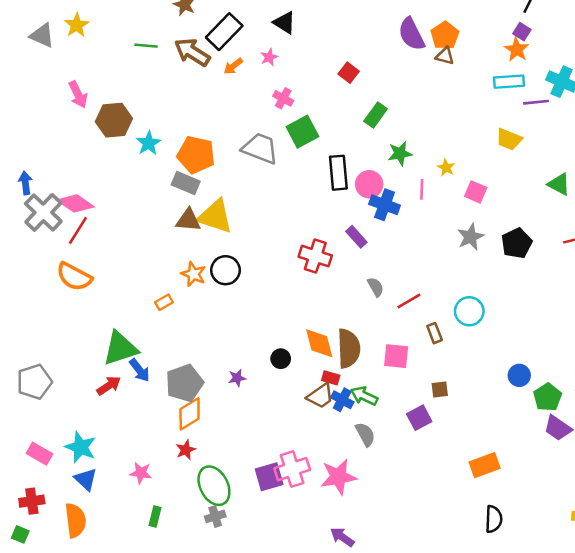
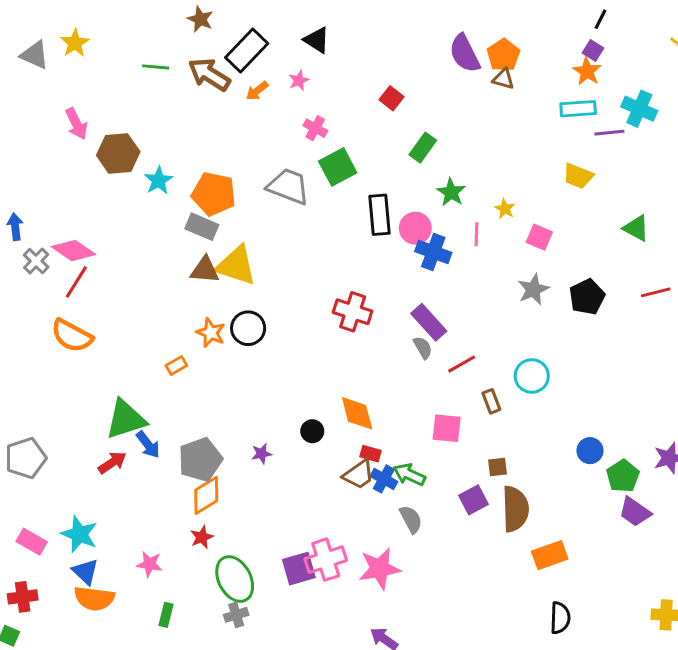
green star: (400, 153) -> (451, 192), turned -30
gray cross: (43, 212) -> (36, 261), size x0.6
purple rectangle: (356, 237) -> (429, 322), moved, size x1.4
brown semicircle: (349, 348) -> (515, 509), moved
orange semicircle: (75, 520) -> (94, 598), moved, turned 104

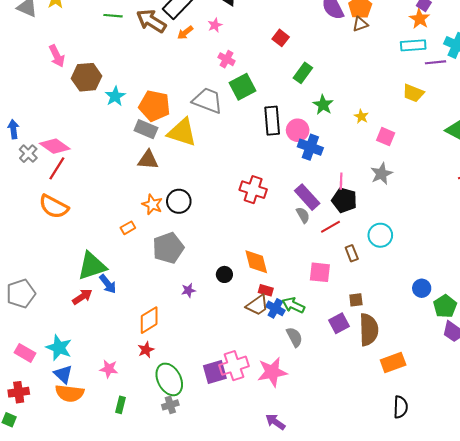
brown triangle: (503, 79) -> (360, 24), turned -35
pink line: (477, 234) -> (341, 181), moved
yellow triangle: (236, 265) -> (182, 132), moved
black pentagon: (587, 297) -> (344, 200), moved, turned -30
gray pentagon: (200, 460) -> (168, 248), moved

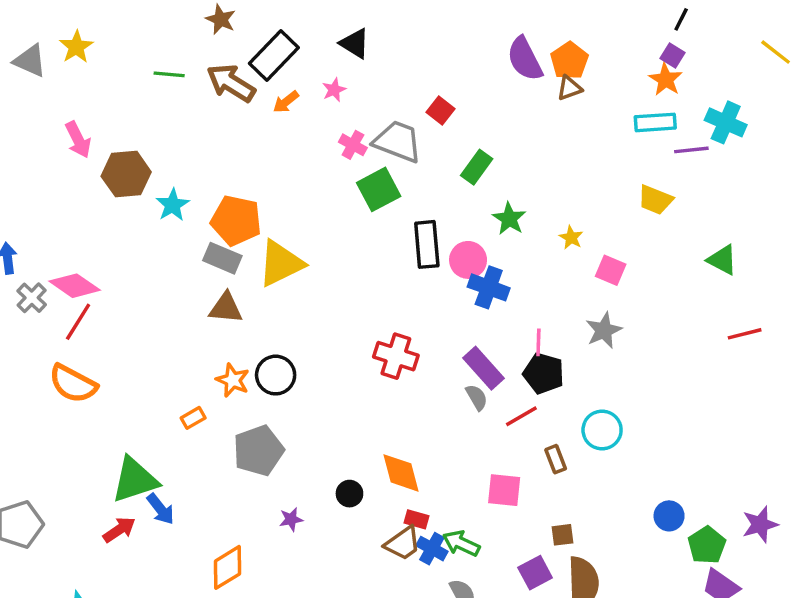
gray trapezoid: (207, 101) -> (398, 141), moved
yellow triangle: (182, 132) -> (281, 263), turned -44

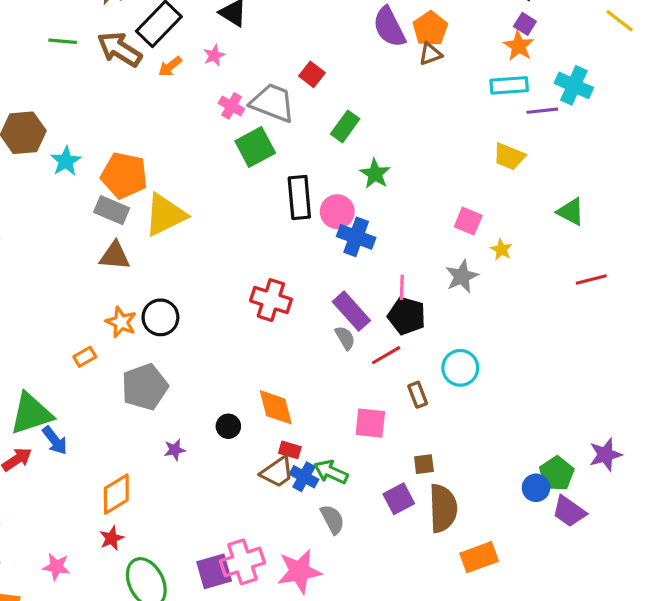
yellow star: (571, 238) -> (501, 250), moved
blue circle: (669, 516) -> (536, 488), moved

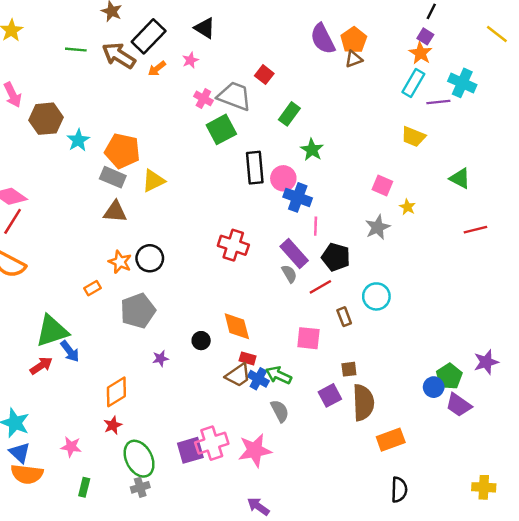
cyan rectangle: (509, 85) -> (413, 83), turned -56
yellow triangle: (165, 215) -> (153, 181), size x0.7
pink line: (402, 287) -> (316, 226), moved

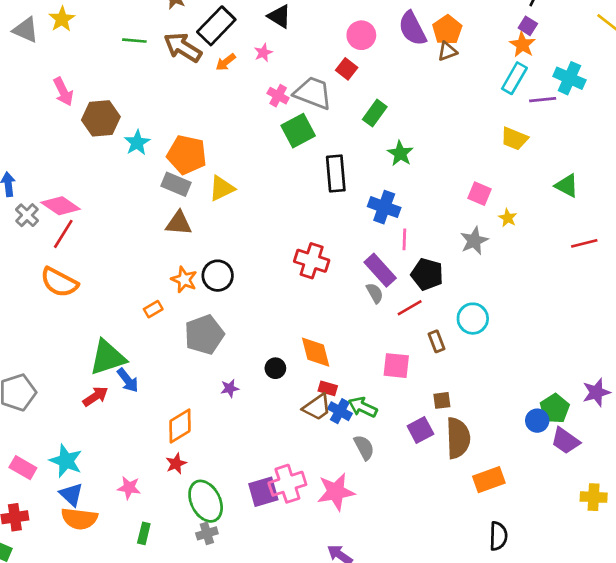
pink circle: (283, 178) -> (361, 35), moved
yellow cross: (484, 487) -> (594, 497), moved

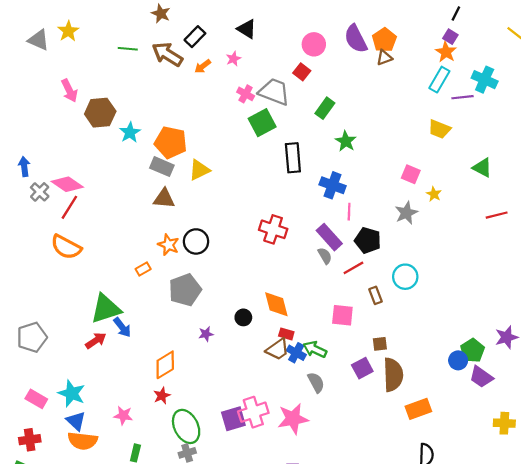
black rectangle: (216, 26) -> (195, 37), size x0.7

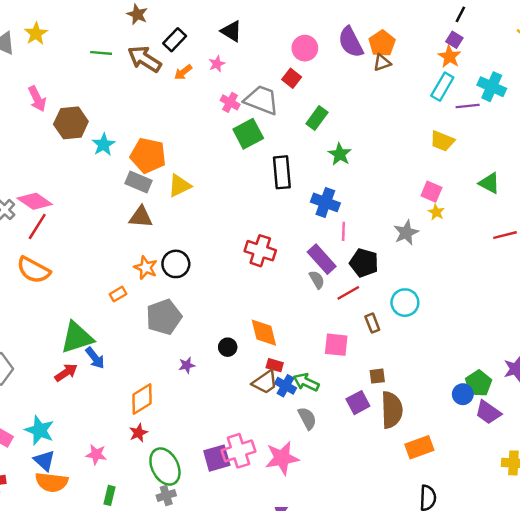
pink square: (411, 174) -> (431, 192), moved

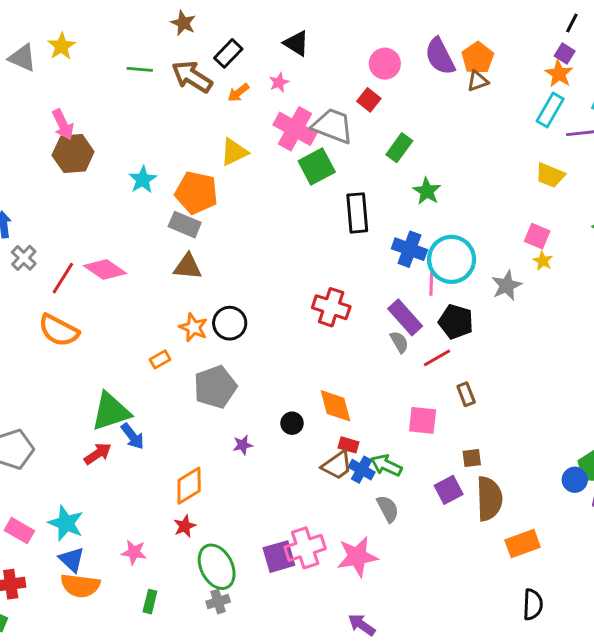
pink cross: (230, 102) -> (295, 129), size x1.8
brown hexagon: (71, 123) -> (73, 154), moved
yellow triangle: (179, 186) -> (234, 152), moved
pink diamond: (35, 201) -> (105, 270), moved
cyan circle: (405, 303) -> (452, 259), moved, size x1.4

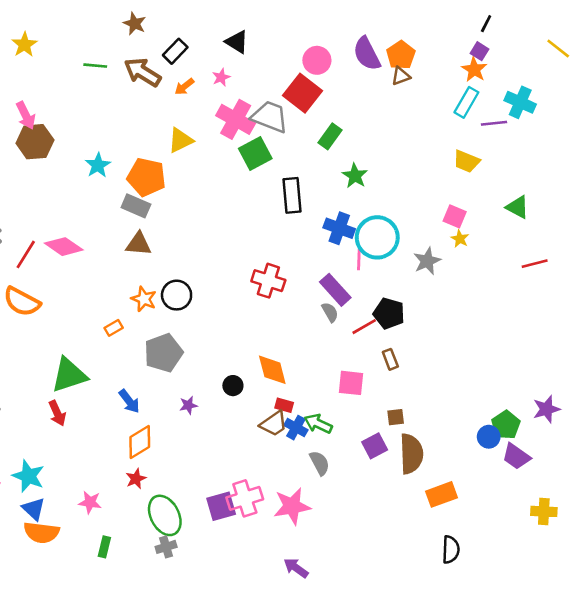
red square: (369, 100) -> (302, 93), size x1.8
black pentagon: (456, 322) -> (389, 313), moved
blue arrow: (133, 436) -> (129, 401), moved
red arrow: (98, 454) -> (57, 413), turned 100

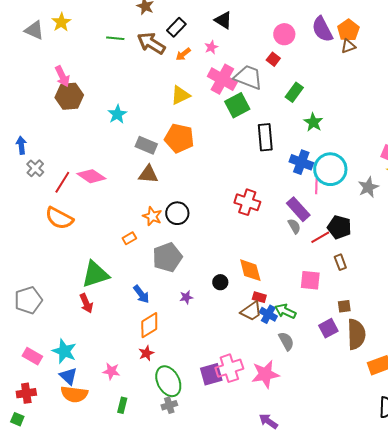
red square: (302, 93) -> (273, 59), size x0.5
orange pentagon: (146, 177) -> (179, 138), moved

